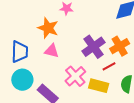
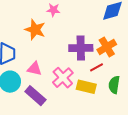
purple cross: (94, 47) -> (81, 48), turned 35
pink triangle: (52, 51) -> (34, 69), moved

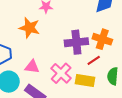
orange cross: (107, 47) -> (102, 39), turned -36

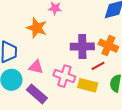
pink cross: (61, 73) -> (64, 76), turned -30

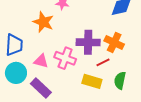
pink cross: (64, 76) -> (65, 58), moved

